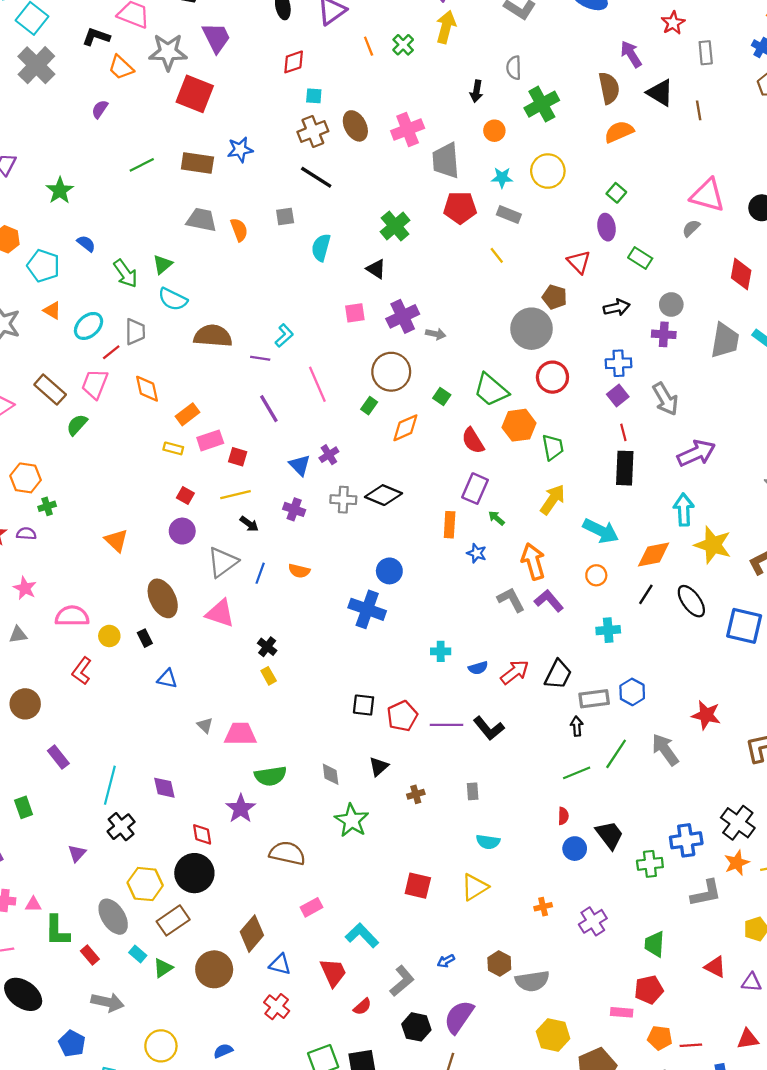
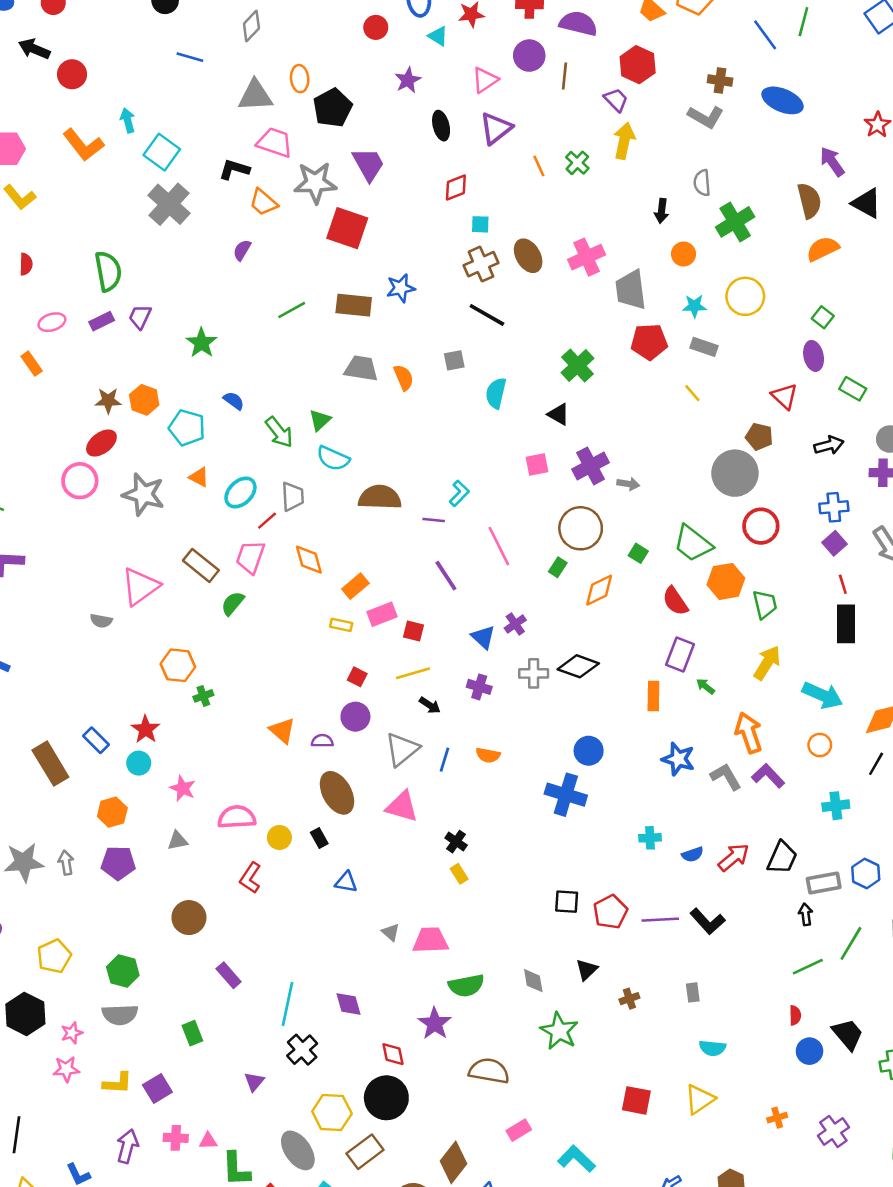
purple semicircle: (26, 534) -> (322, 741), moved
blue star: (477, 553) -> (678, 759), moved, size x1.5

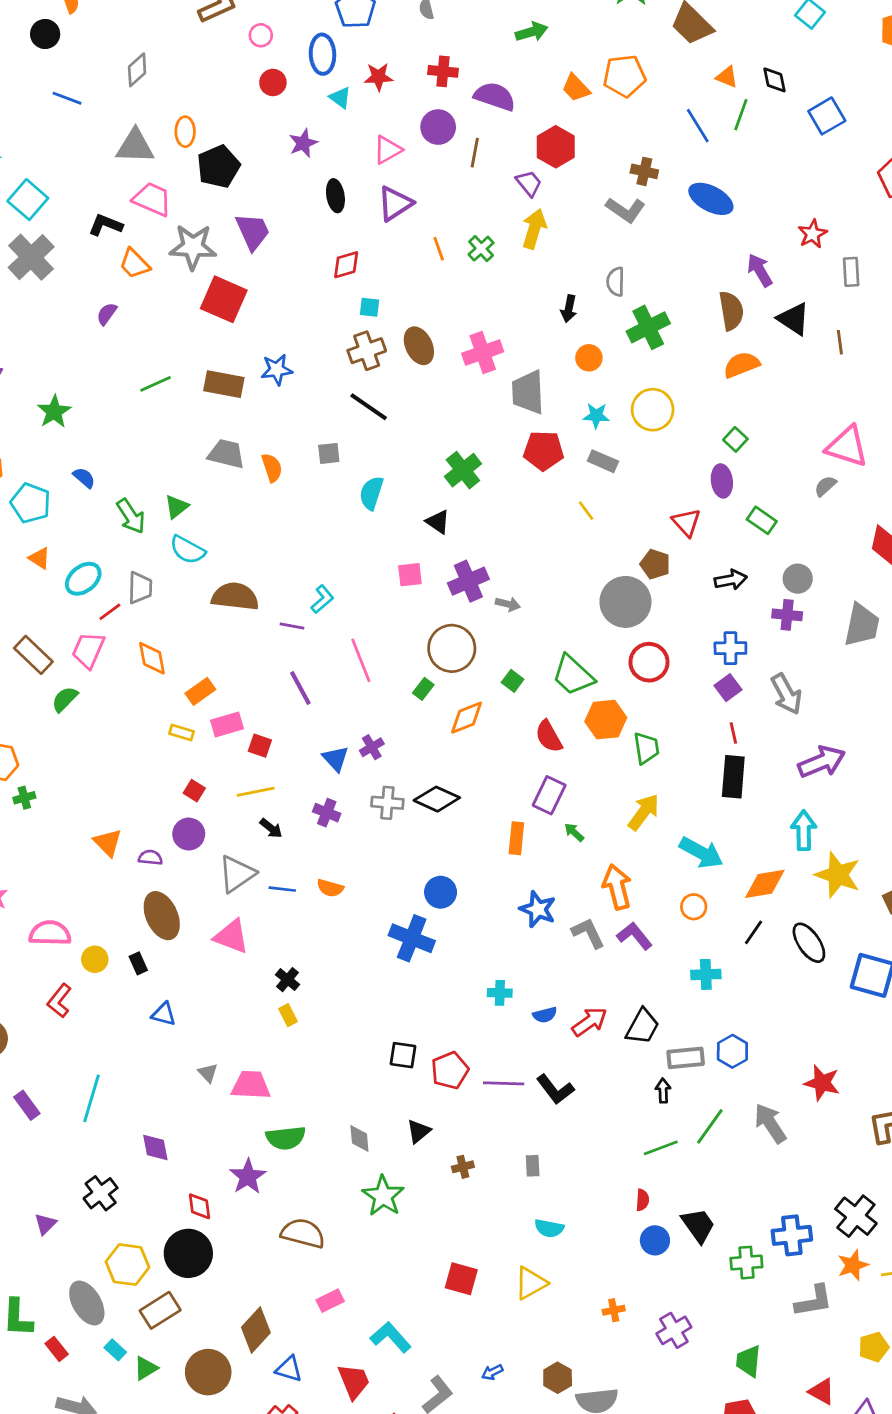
blue line: (445, 760) -> (282, 889), turned 75
cyan line: (288, 1004) -> (92, 1098), moved

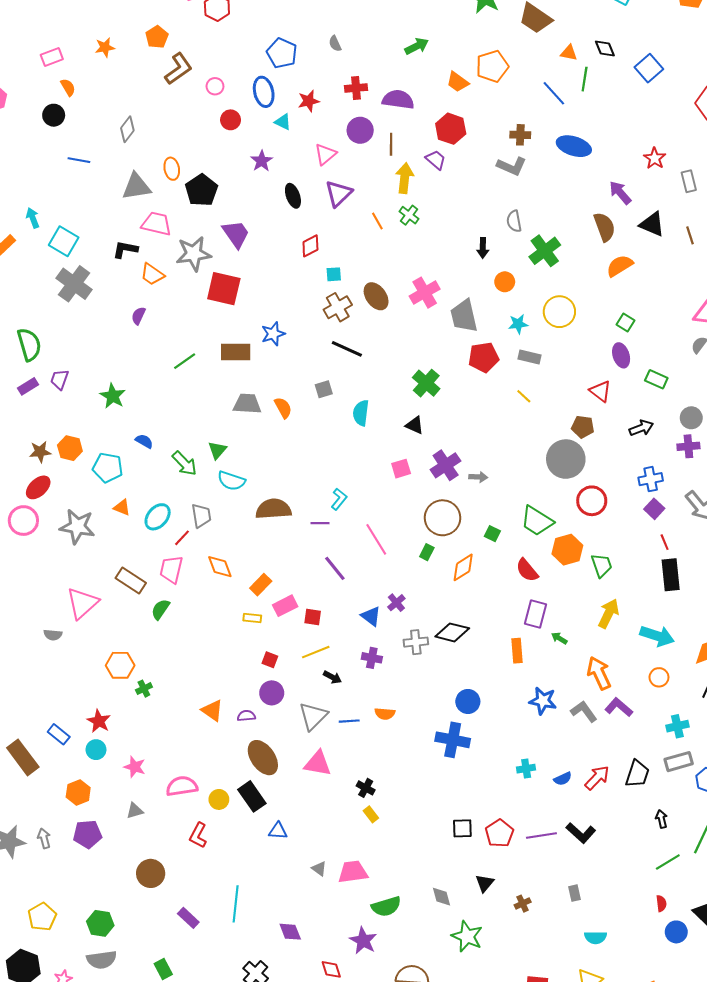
yellow arrow: (534, 229) -> (405, 178), moved
black rectangle: (138, 963) -> (252, 796), size x1.8
gray rectangle: (686, 1058) -> (679, 762), moved

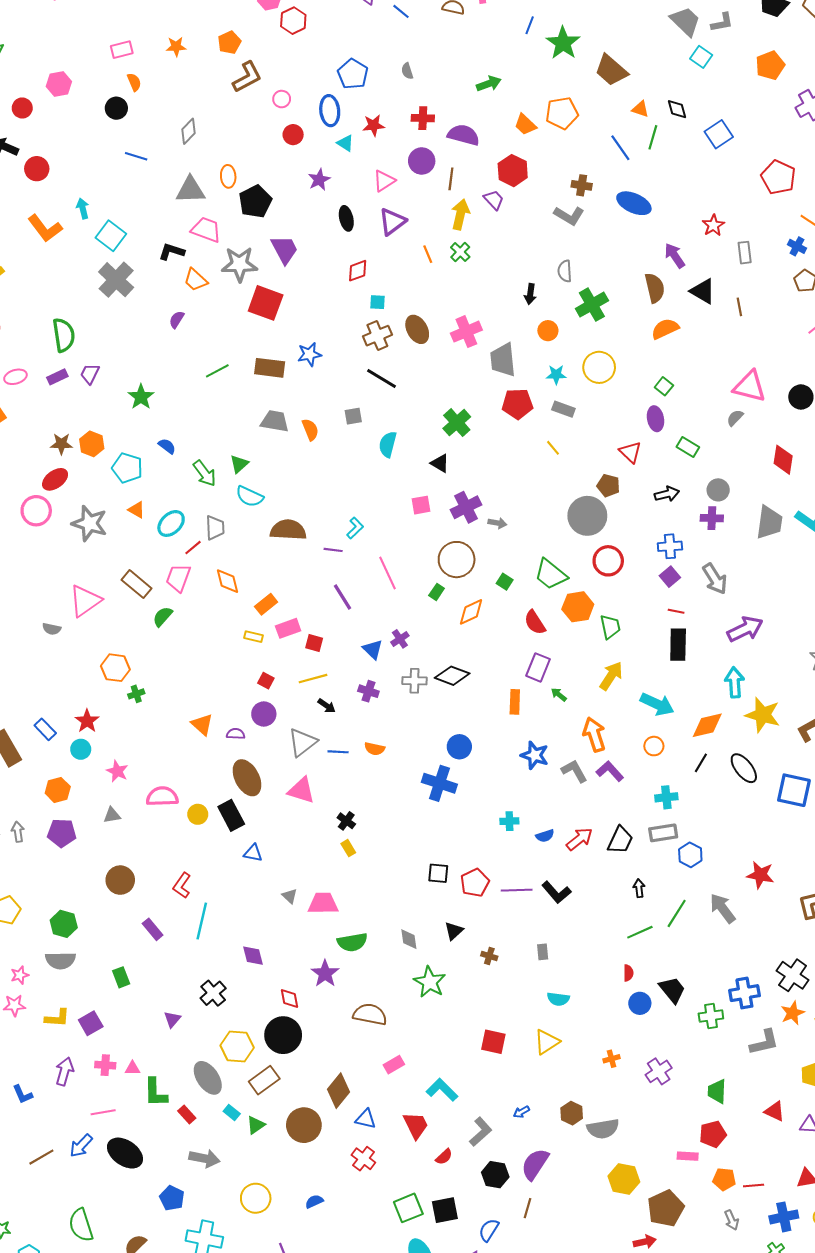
red line: (665, 542) -> (676, 611), turned -63
red L-shape: (198, 835) -> (182, 885), moved
brown cross: (523, 904) -> (489, 956), turned 35

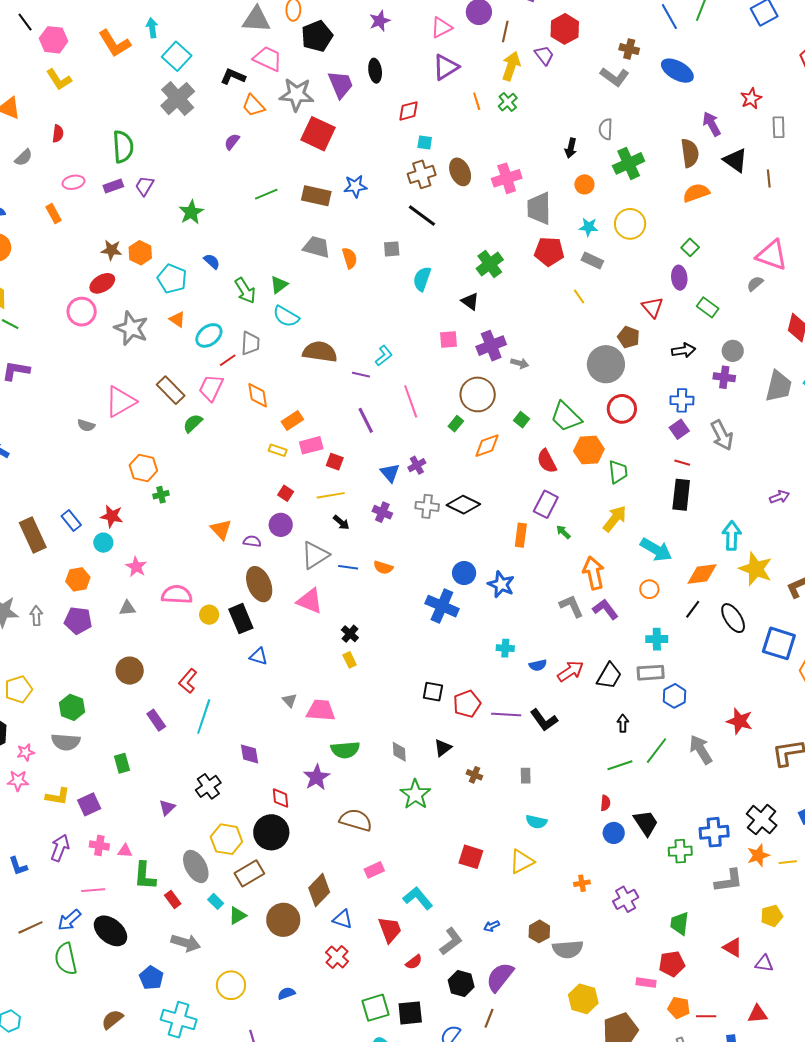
black ellipse: (346, 218) -> (375, 71), moved
purple arrow: (745, 629) -> (779, 497), moved, size x0.6
red star: (87, 721) -> (112, 516), turned -30
blue star: (535, 755) -> (501, 584), moved
green semicircle: (81, 1225) -> (66, 959), moved

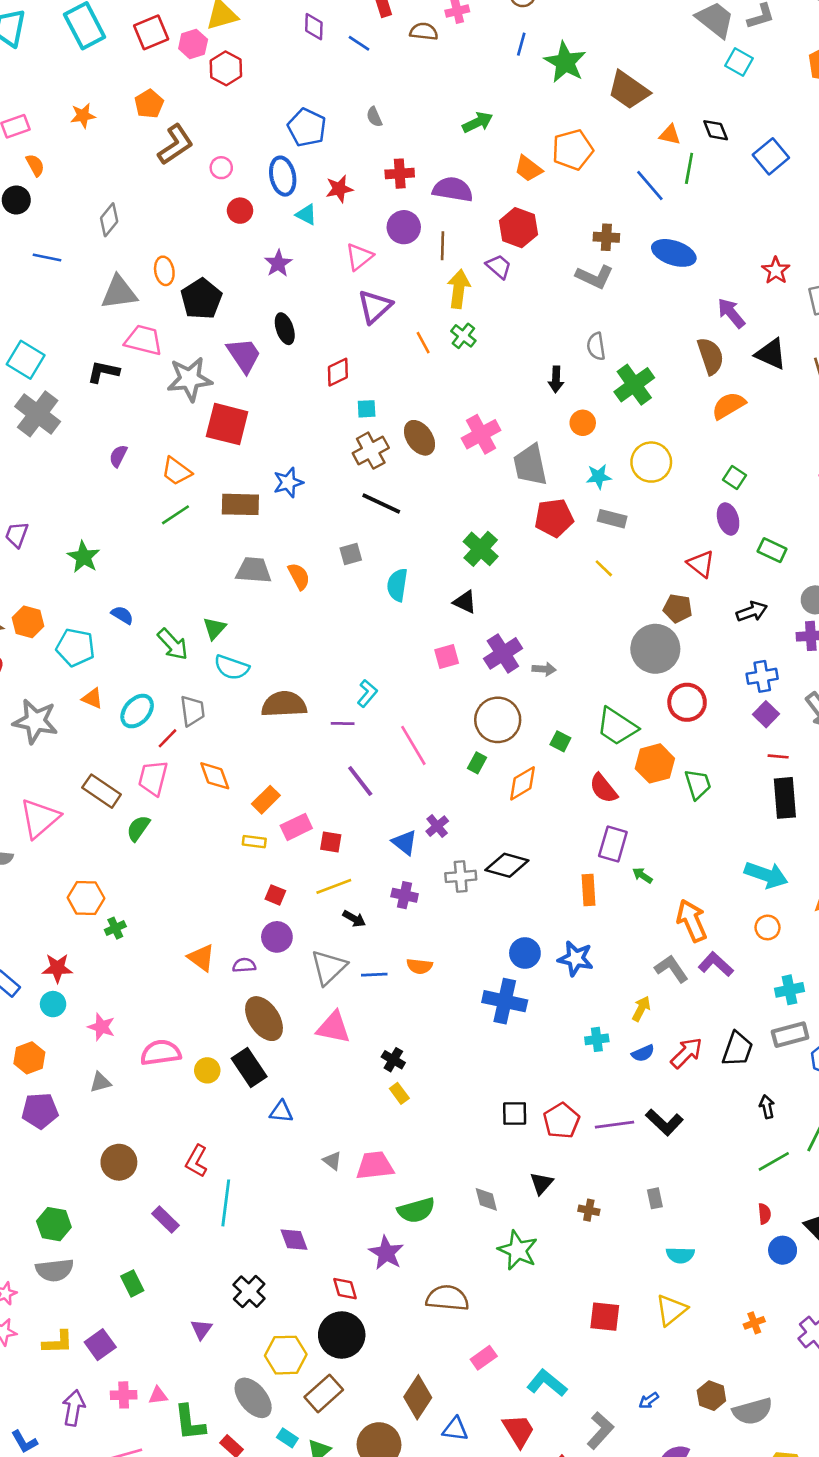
orange trapezoid: (253, 106) -> (176, 471), moved
yellow arrow: (615, 519) -> (641, 1009), moved, size x0.7

